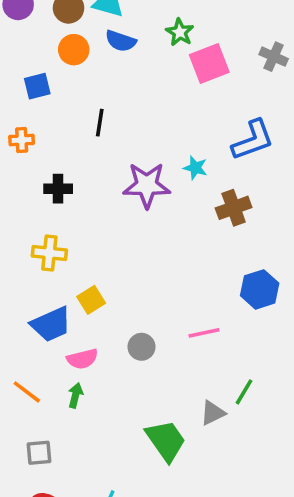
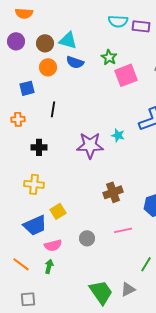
black line: (100, 123) -> (53, 109), moved
brown cross: (234, 208) -> (113, 192), moved
gray triangle: (213, 413) -> (128, 289), moved

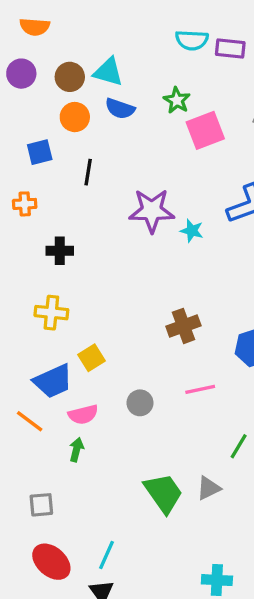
black line: (53, 109) -> (88, 172), moved
purple star: (90, 145) -> (152, 211), moved
orange line: (21, 264) -> (30, 421), moved

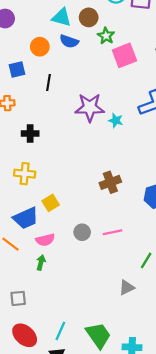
brown circle: (70, 77) -> (89, 17), moved
pink line: (200, 389) -> (112, 232), moved
green trapezoid: (163, 493) -> (98, 335), moved

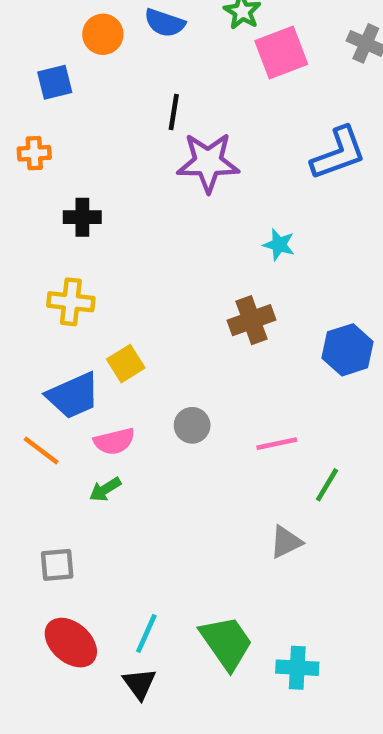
black line: (48, 83) -> (174, 112), moved
cyan star: (116, 120) -> (279, 245), moved
pink line: (112, 232) -> (277, 444), moved
green arrow: (41, 263) -> (105, 489), turned -136

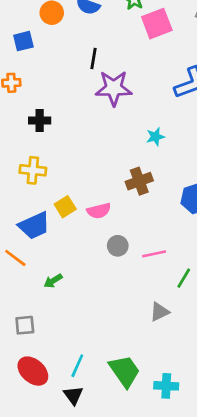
cyan star: (279, 245) -> (155, 137), turned -30
gray circle: (192, 425) -> (118, 246), moved
pink semicircle: (114, 441) -> (99, 211), moved

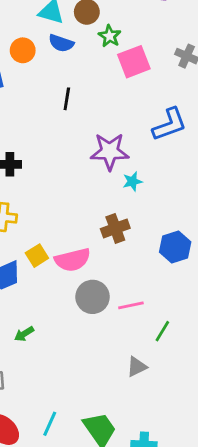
purple star: (114, 88) -> (110, 151), moved
pink semicircle: (99, 211) -> (73, 260), size x1.4
gray circle: (118, 246) -> (93, 297), size x1.5

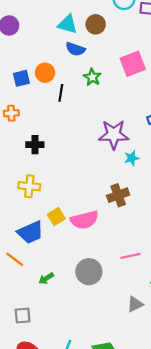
green star: (110, 36) -> (92, 77), moved
orange circle: (23, 50) -> (45, 73), moved
black line: (67, 99) -> (61, 93), moved
gray circle: (93, 297) -> (89, 272), moved

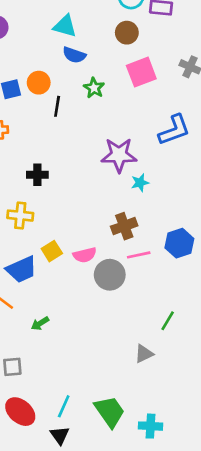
brown circle: (96, 24) -> (127, 33), moved
black cross: (35, 145) -> (37, 175), moved
pink semicircle: (84, 220) -> (85, 255), size x0.7
pink line: (130, 256) -> (139, 255), moved
gray circle: (89, 272) -> (110, 275), moved

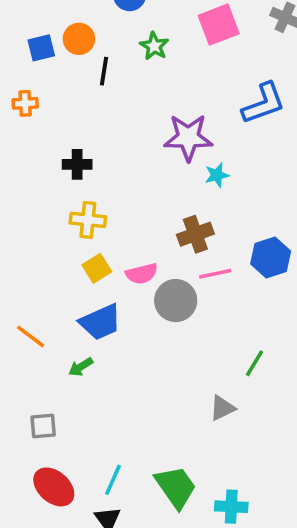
yellow cross: (20, 216) -> (88, 220), moved
blue trapezoid: (22, 269) -> (100, 322), moved

